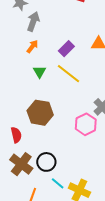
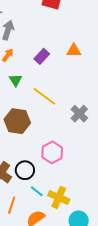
yellow line: (68, 74) -> (44, 96), moved
pink hexagon: (86, 124) -> (52, 152), moved

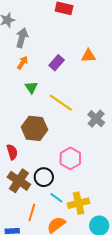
yellow cross: (59, 197) -> (79, 203), turned -35

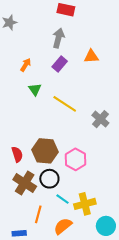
gray arrow: (22, 38) -> (58, 38), moved
brown hexagon: (34, 128) -> (45, 151), moved

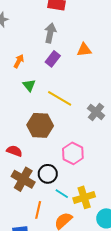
brown hexagon: (45, 151) -> (40, 125), moved
red semicircle: (17, 154) -> (14, 151), turned -49

